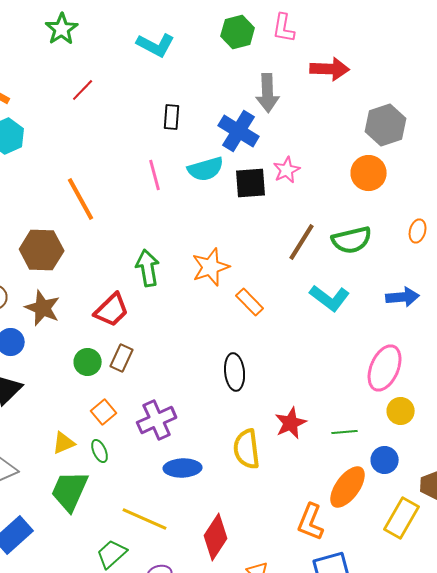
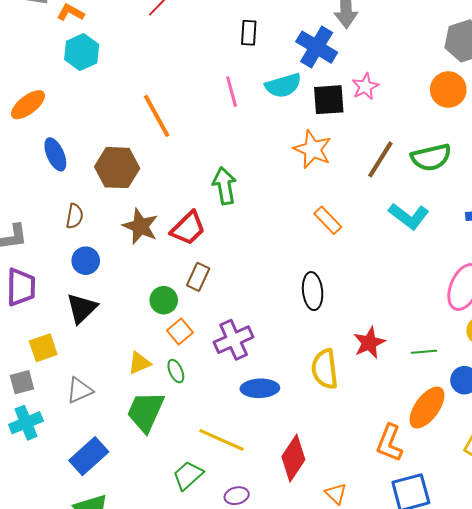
orange star: (211, 267) -> (313, 149), moved, turned -30
brown star: (43, 308) -> (140, 226), moved
green circle: (88, 362) -> (164, 300), moved

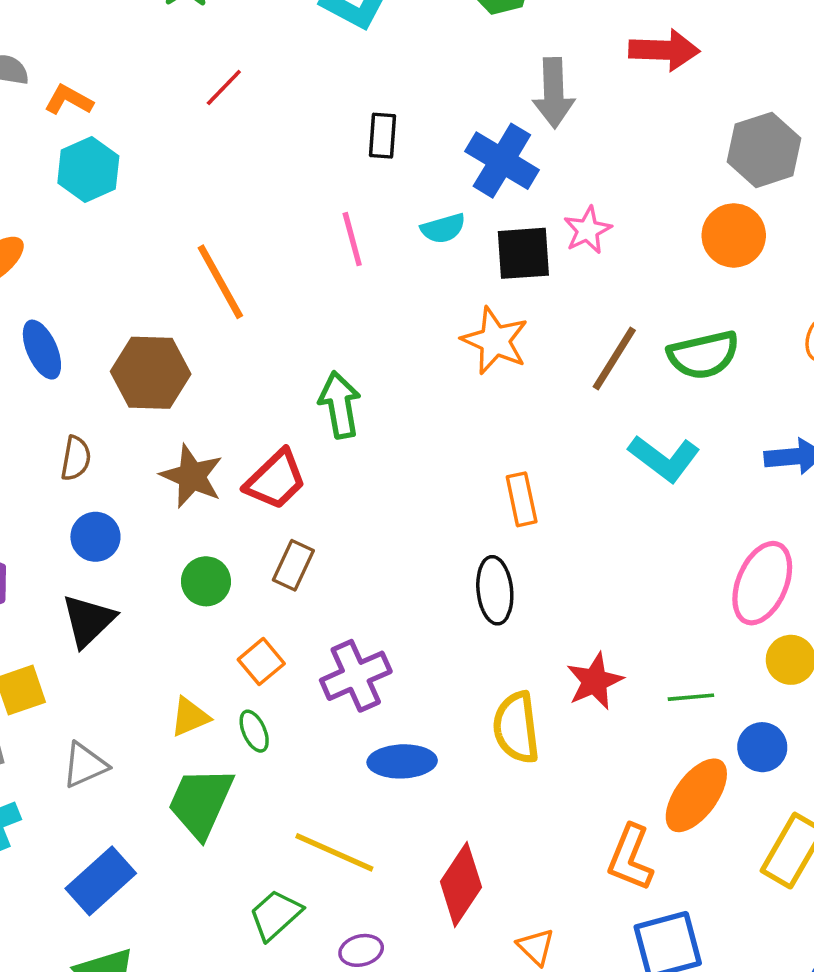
cyan semicircle: (283, 85) -> (443, 228), size x0.7
orange rectangle: (328, 220) -> (522, 499), moved, turned 32
green circle: (164, 300) -> (206, 581), moved

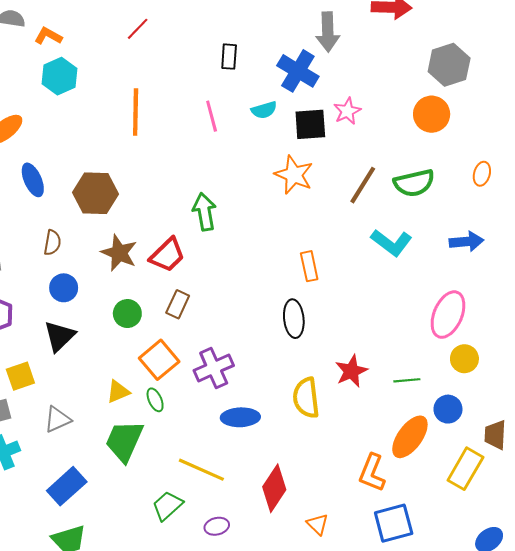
orange line: (220, 282) -> (136, 112), moved, turned 30
orange square: (261, 662) -> (159, 360), size x1.5

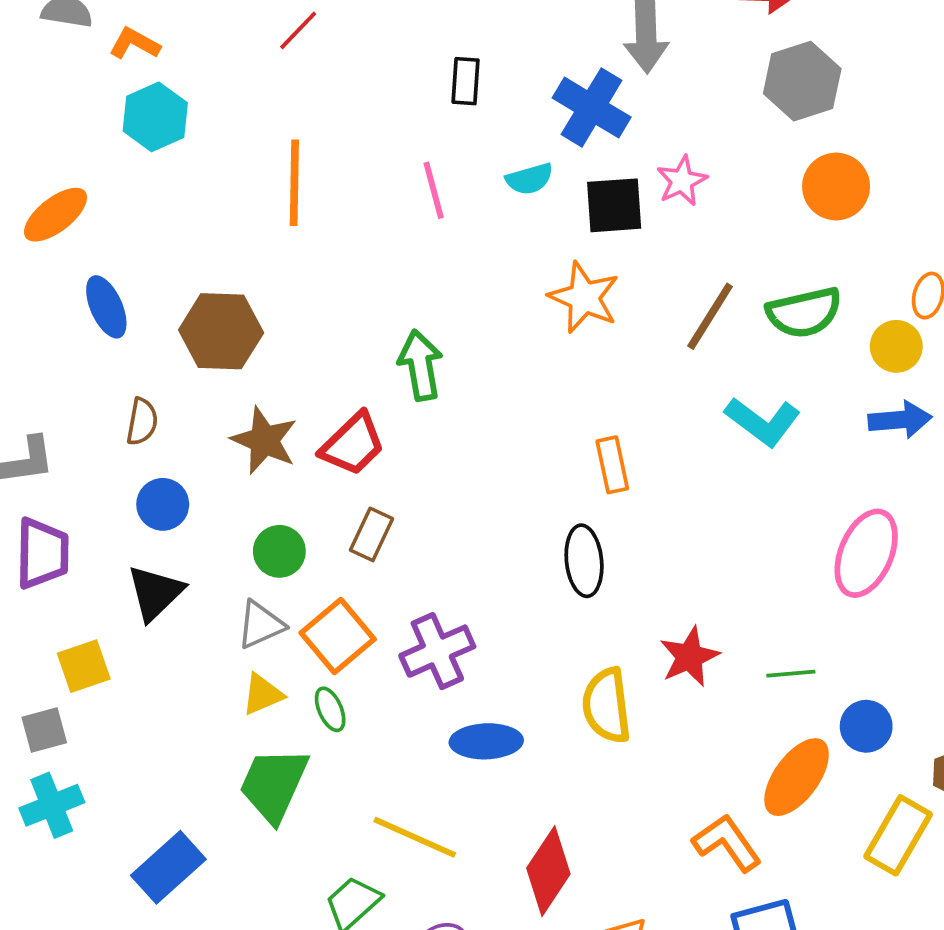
gray hexagon: (449, 65) -> (802, 81), moved
yellow circle: (464, 359) -> (896, 346), moved
gray triangle: (57, 419) -> (261, 625), moved
orange L-shape: (372, 473) -> (727, 843), turned 123

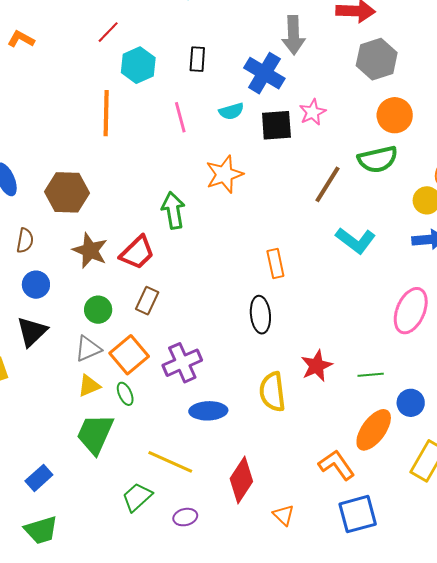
cyan hexagon: (155, 117) -> (138, 65), moved
orange star: (584, 297) -> (224, 174), moved, turned 30
green semicircle: (804, 312) -> (378, 159), moved
blue rectangle: (168, 867) -> (39, 478), size x0.7

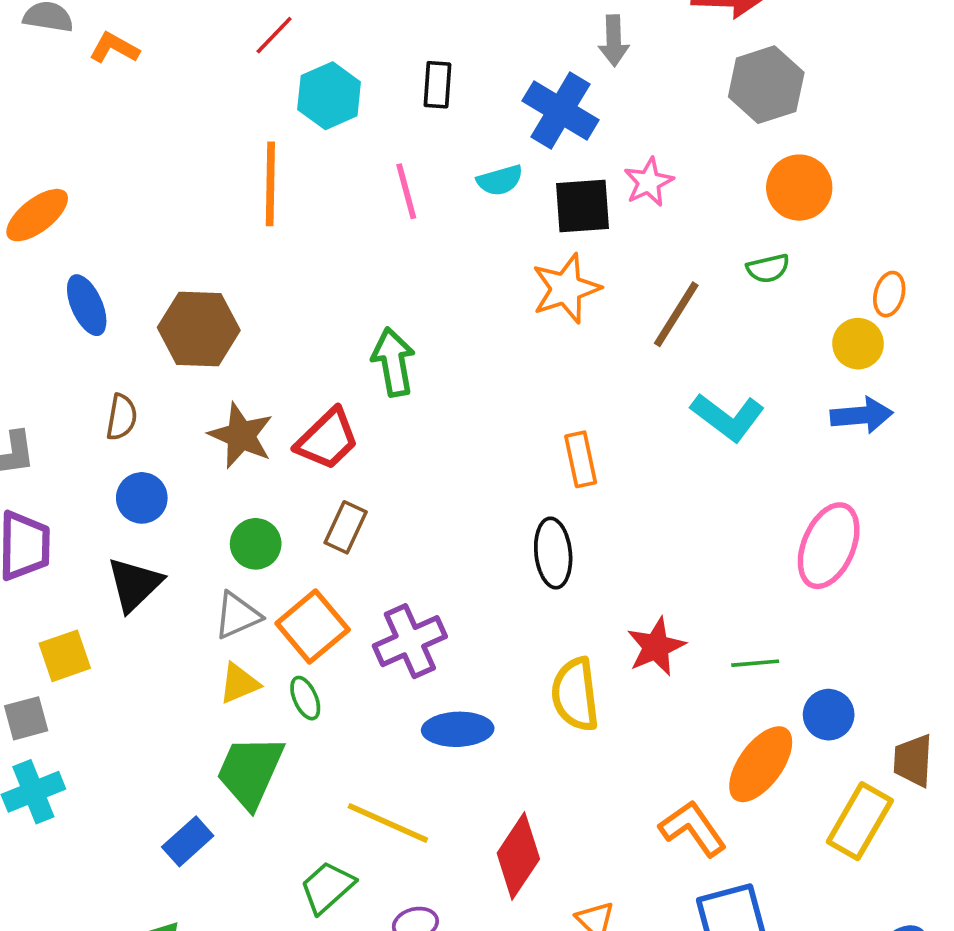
gray arrow: (293, 35) -> (614, 41), size x0.7
green semicircle: (378, 159) -> (768, 268), size x0.6
orange star: (224, 174) -> (566, 289), moved
blue rectangle: (39, 478) -> (188, 841), moved

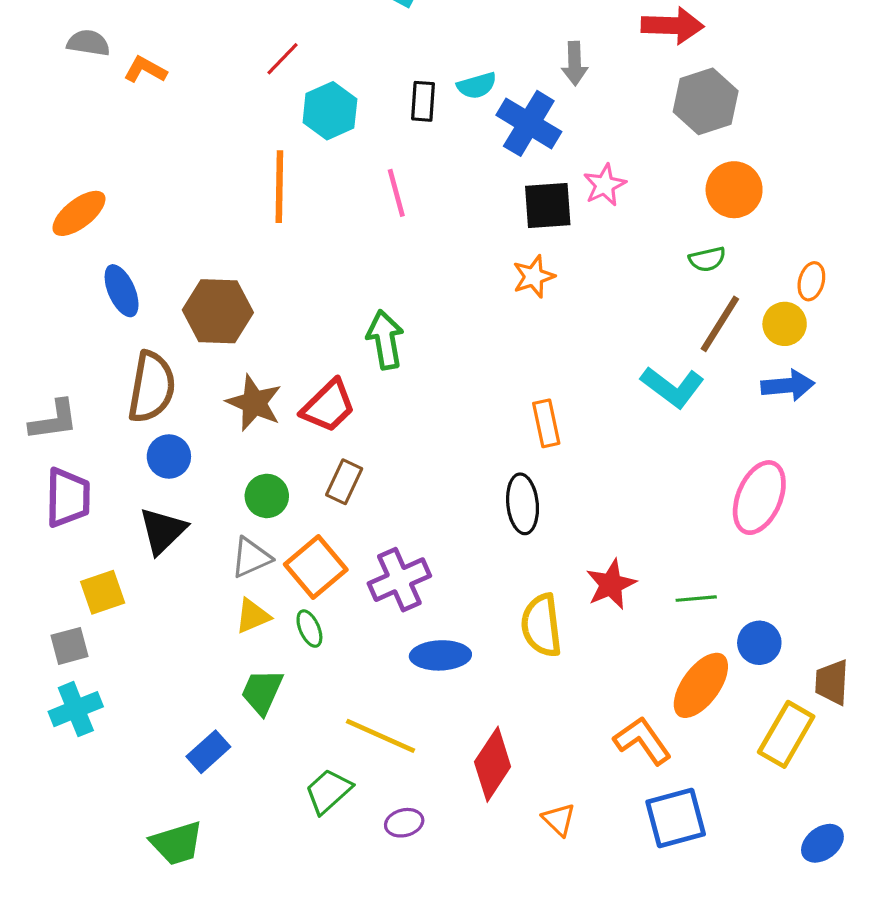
cyan semicircle: (500, 180) -> (477, 86), moved
orange star: (566, 289) -> (534, 277), size x0.7
brown line: (676, 314) -> (720, 324), moved
brown semicircle: (122, 417) -> (152, 387), size x1.8
green trapezoid: (250, 772) -> (262, 692), size x0.7

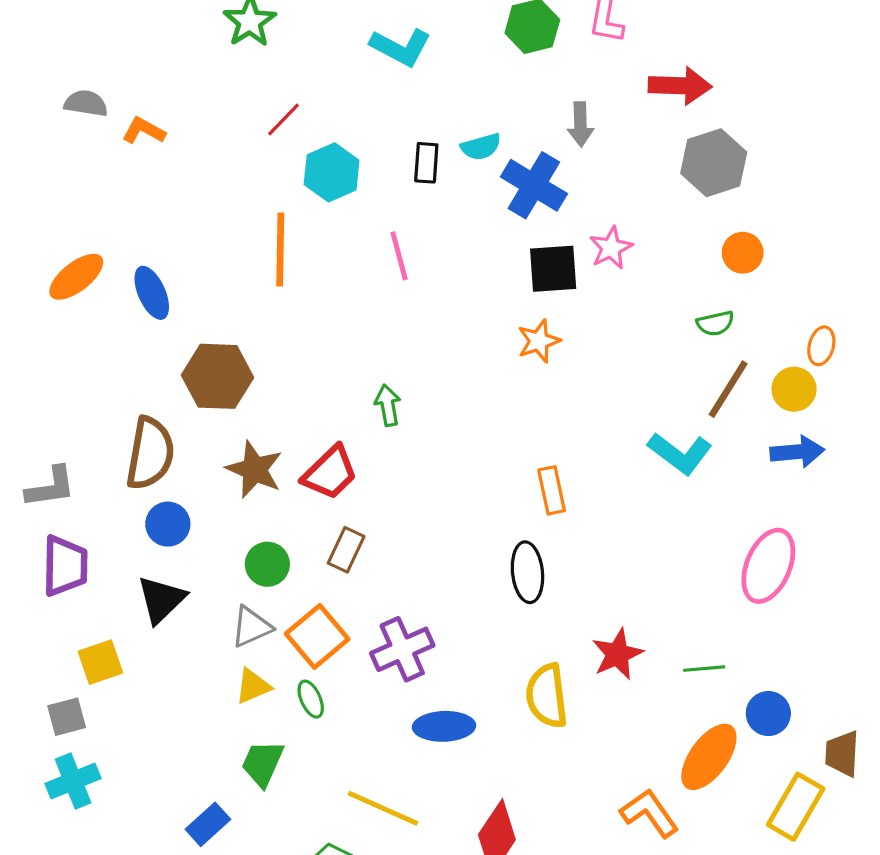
orange circle: (734, 190) -> (743, 253), size x0.7
blue ellipse: (122, 291) -> (152, 293), moved
green arrow: (385, 340) -> (388, 405), size x0.7

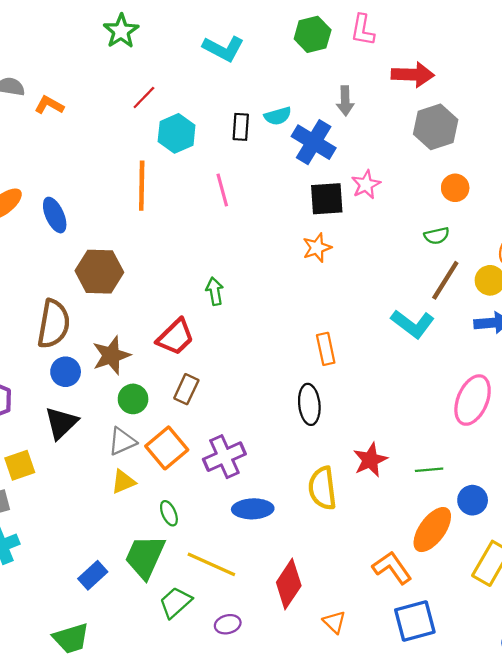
brown star: (255, 469) -> (111, 355), moved, turned 30
green ellipse: (311, 699) -> (169, 513), moved
green trapezoid: (263, 763) -> (145, 557), moved, size x1.4

